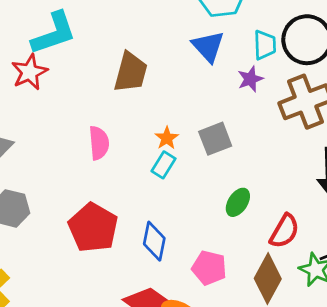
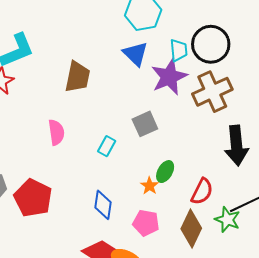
purple star: (250, 79) -> (169, 77), size x1.8
orange star: (167, 138) -> (149, 186), moved
red pentagon: (93, 228) -> (33, 198), moved

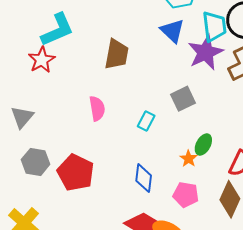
cyan trapezoid: (179, 50) -> (214, 26), size x1.4

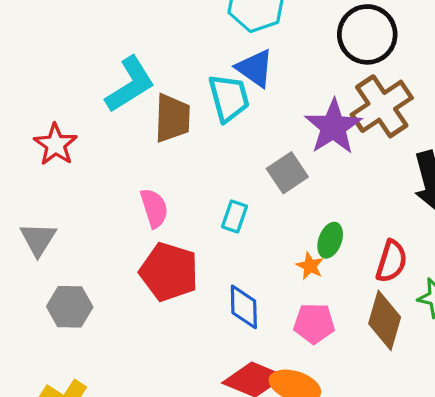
cyan trapezoid: (214, 26) -> (229, 98), moved
cyan L-shape: (57, 30) -> (130, 84), moved
purple star: (206, 52) -> (333, 127), moved
red pentagon: (76, 173) -> (169, 272), moved

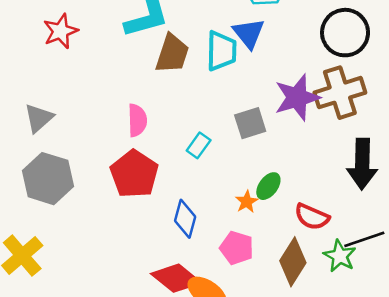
red star: (56, 145) -> (61, 31), moved
red semicircle: (391, 261) -> (312, 217), turned 80
gray hexagon: (70, 307) -> (48, 179), size x1.4

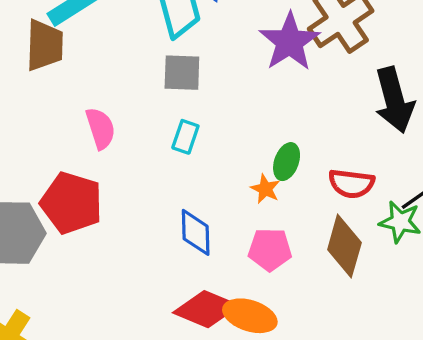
brown trapezoid: (172, 54) -> (45, 45), moved
gray square: (250, 123) -> (182, 73), moved, turned 36
red pentagon: (134, 174) -> (72, 203), moved

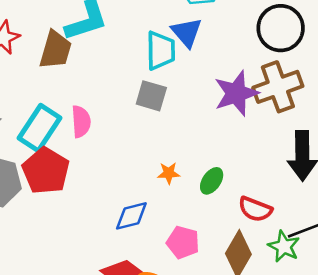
cyan rectangle: (185, 137) -> (39, 128), moved, size x1.8
orange star: (265, 189) -> (169, 173), moved, turned 30
blue diamond: (196, 232) -> (131, 216), turned 63

